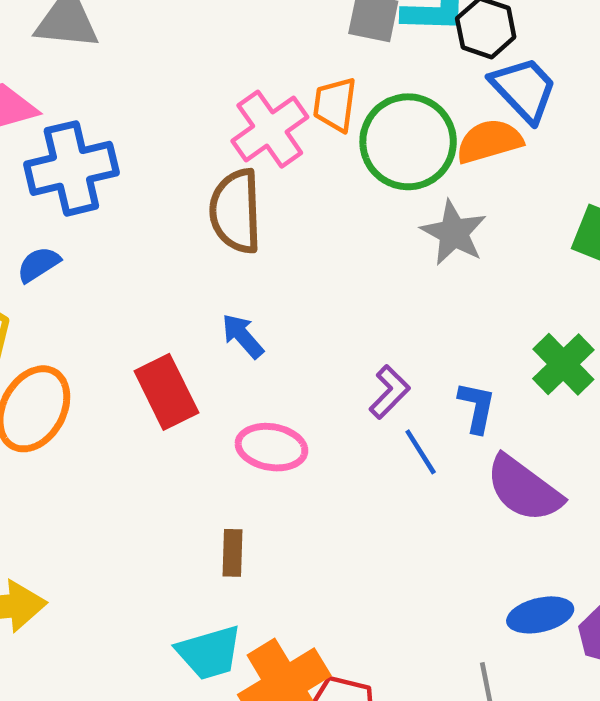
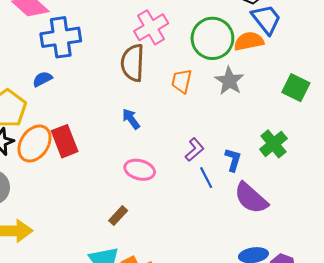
orange trapezoid: (335, 104) -> (182, 81), moved
red rectangle: (166, 392) -> (65, 141), moved
brown rectangle: (233, 553) -> (118, 216), turned 36

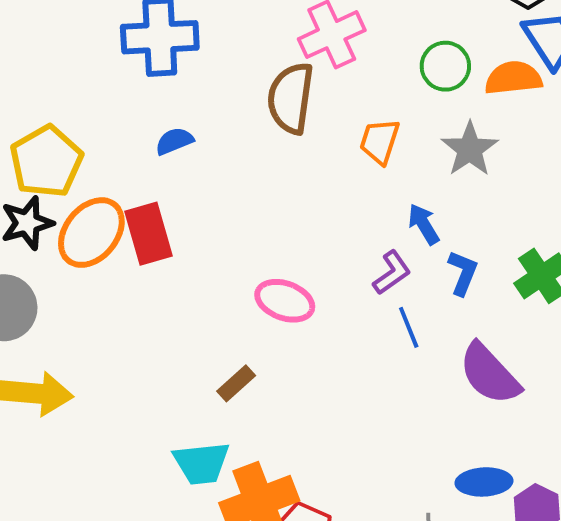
green circle: (212, 38) -> (445, 66), size x0.6
blue semicircle: (42, 79) -> (174, 141), moved
blue arrow: (131, 119) -> (424, 224), moved
blue L-shape: (233, 160) -> (463, 273), moved

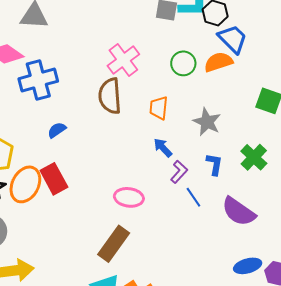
gray star: (470, 149) -> (207, 122), moved
blue arrow: (424, 224) -> (163, 148), moved
brown rectangle: (236, 383) -> (114, 244), size x1.8

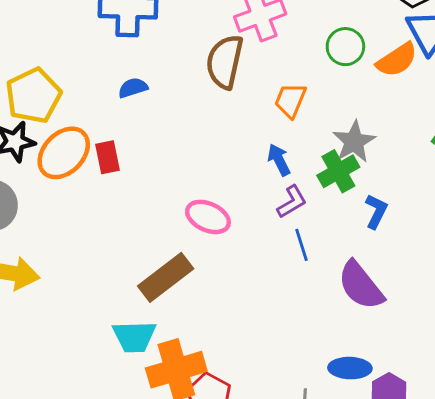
orange semicircle: (218, 62) -> (397, 60), turned 148
green cross: (254, 157) -> (338, 171), moved
blue L-shape: (214, 164) -> (376, 211), moved
red rectangle: (54, 179) -> (107, 157), size x0.7

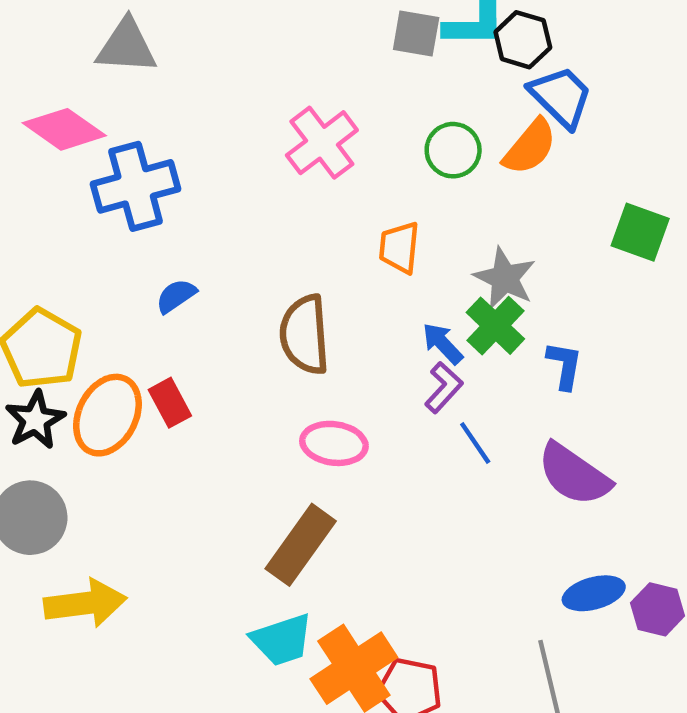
brown semicircle: (225, 62) -> (305, 335), moved
blue arrow: (279, 160) -> (443, 343), moved

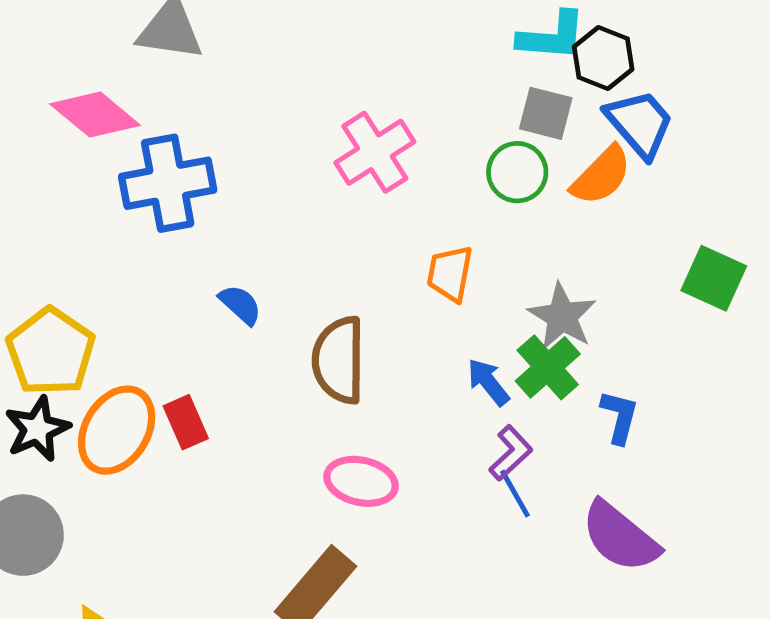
gray square: (416, 34) -> (546, 113), moved
blue semicircle: (176, 296) -> (240, 305), moved, turned 72
purple L-shape: (444, 387) -> (511, 453), moved

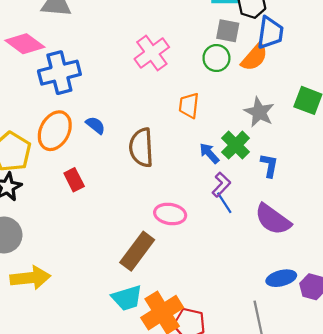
blue trapezoid: (640, 123) -> (270, 33), turned 52
gray star: (562, 316) -> (259, 112), moved
orange ellipse: (117, 430) -> (55, 131), moved
pink ellipse: (361, 481) -> (170, 214), moved

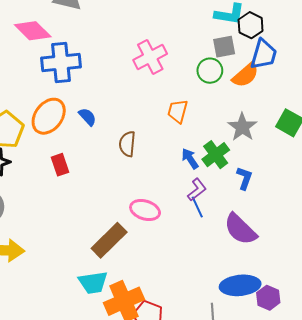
gray square: (228, 31) -> (224, 47), turned -30
brown semicircle: (141, 148) -> (127, 144), size x0.7
blue ellipse: (281, 278) -> (240, 285), size x1.4

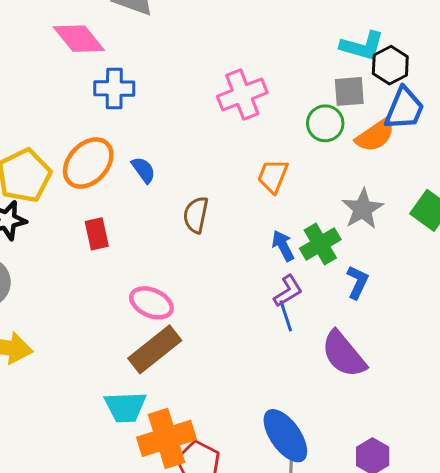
blue cross: (61, 63) -> (114, 88), size x0.7
pink ellipse: (145, 210) -> (151, 303), moved
blue ellipse: (240, 285) -> (285, 436), moved, turned 54

